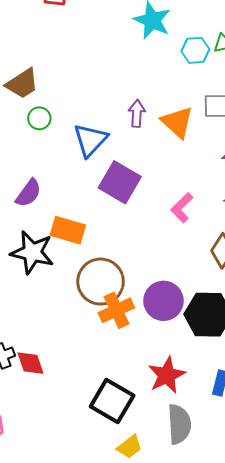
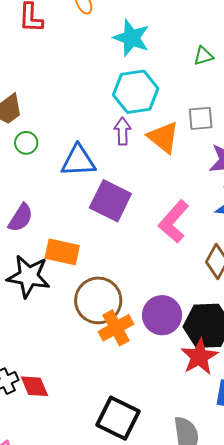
cyan hexagon: (195, 50) -> (136, 92), moved, size x1.6
blue triangle: (90, 140) -> (78, 161), turned 48
pink L-shape: (182, 208) -> (174, 222), size x1.4
red star: (167, 375) -> (199, 357), moved

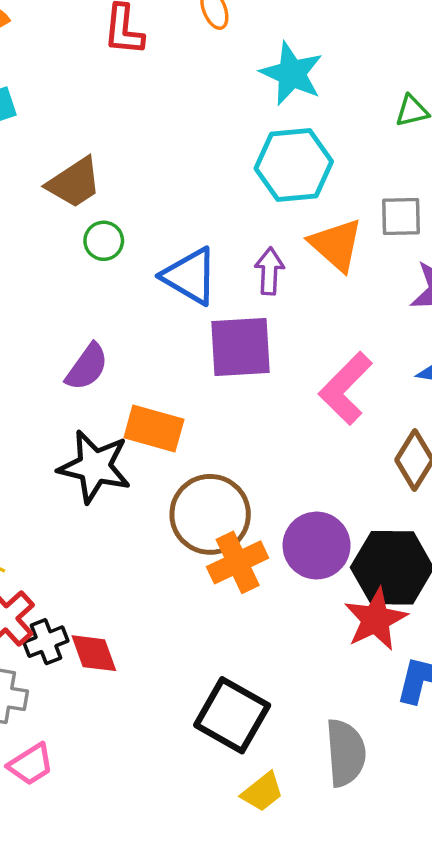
purple arrow: (123, 131) -> (269, 271), moved
blue triangle: (78, 161) -> (190, 276), turned 30
purple square: (110, 201) -> (240, 347), turned -33

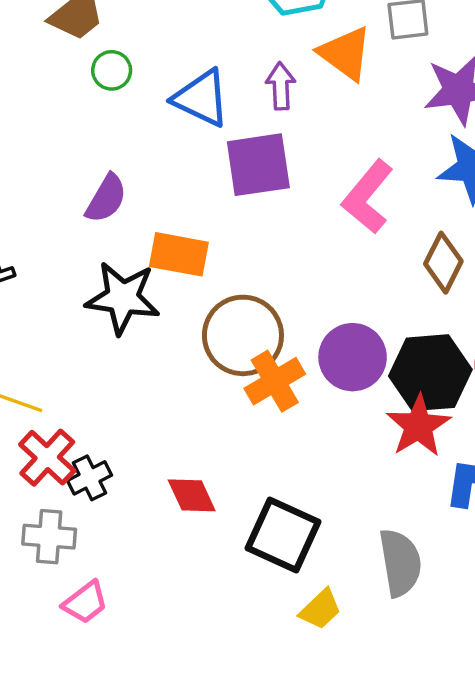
red diamond: (94, 653) -> (192, 495), moved

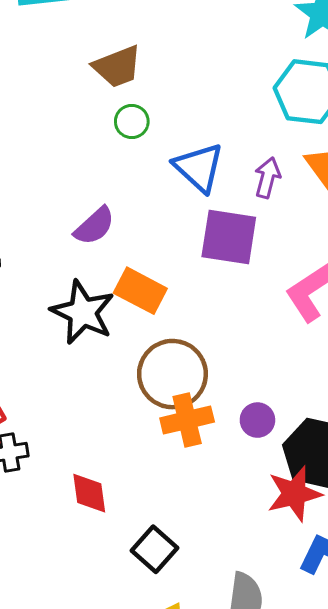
purple circle: (353, 357) -> (257, 420), size x0.6
black square: (283, 535) -> (155, 549), size x0.7

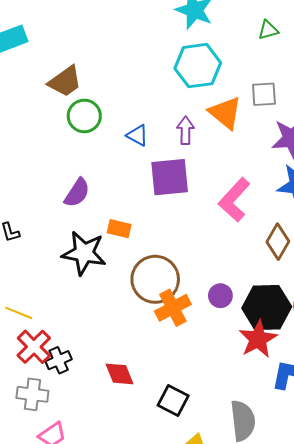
green circle: (132, 122) -> (84, 116), size x1.4
blue triangle: (199, 167) -> (137, 135), size x0.6
orange rectangle: (140, 291) -> (119, 229), size x0.7

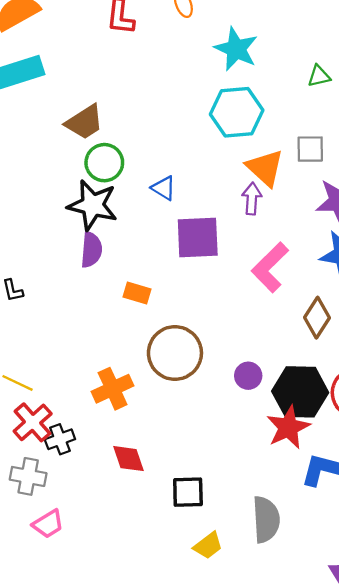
purple arrow: (185, 130) -> (252, 199), moved
purple semicircle: (77, 193) -> (91, 250), turned -32
black star: (84, 253) -> (93, 205), moved
orange cross: (173, 308) -> (113, 389), moved
black square: (173, 401) -> (188, 492), turned -32

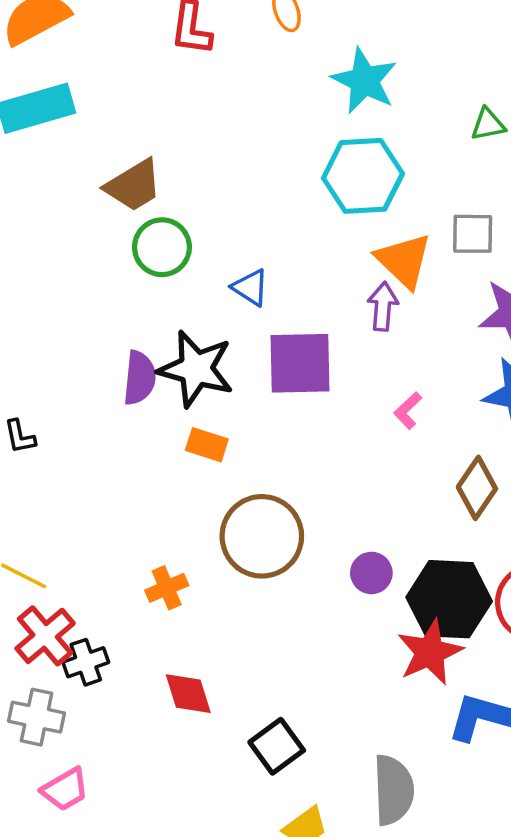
black star: (93, 205) -> (196, 369), moved
pink L-shape: (270, 267) -> (408, 410), size x0.5
orange cross: (113, 389) -> (167, 588), size x0.7
black square: (188, 492) -> (277, 746), turned -36

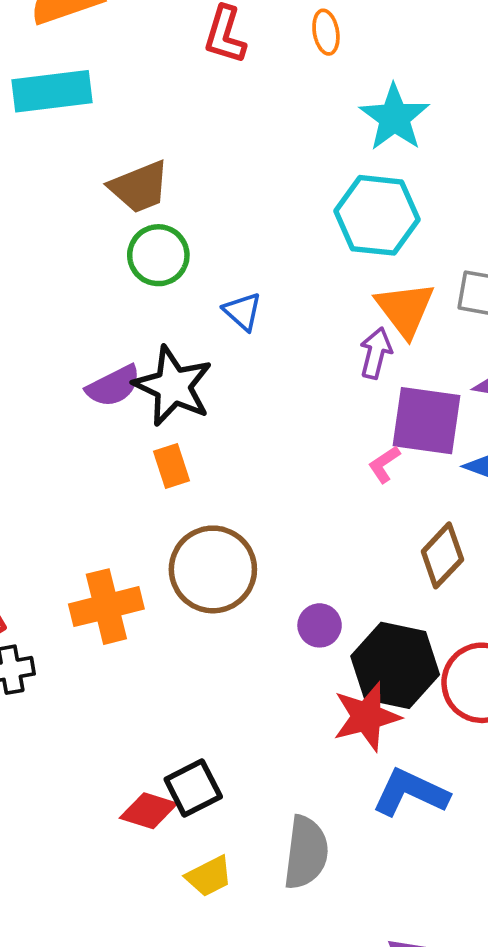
purple square: (300, 363) -> (426, 421), moved
purple semicircle: (139, 378) -> (113, 386), turned 48
orange rectangle: (207, 445) -> (172, 466), turned 45
orange cross: (167, 588) -> (106, 607), size x1.6
red diamond: (188, 694) -> (149, 811), moved, turned -64

